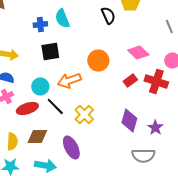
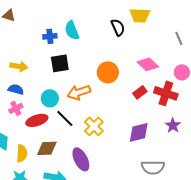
purple diamond: (129, 120) -> (139, 132), turned 60
purple star: (155, 128) -> (173, 125), moved

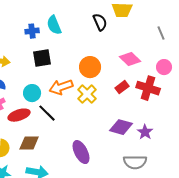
purple star: (173, 125) -> (145, 132), moved
yellow cross: (94, 126) -> (87, 94), moved
purple diamond: (139, 132) -> (121, 127), turned 30
purple ellipse: (81, 159) -> (81, 152), moved

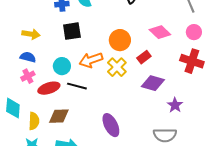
pink circle: (164, 67) -> (194, 32), moved
red rectangle: (122, 87) -> (144, 57), moved
red cross: (148, 88) -> (192, 61), moved
black line: (47, 113) -> (77, 86), turned -30
purple diamond: (121, 127) -> (153, 83), moved

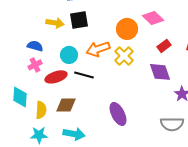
pink diamond: (160, 32) -> (153, 18), moved
yellow arrow: (31, 34) -> (55, 23), moved
red rectangle: (144, 57) -> (164, 46), moved
purple diamond: (153, 83) -> (160, 72), turned 55

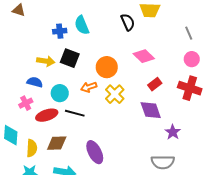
black square: (79, 20) -> (70, 58), turned 30
orange circle: (127, 29) -> (107, 67), moved
blue semicircle: (35, 46) -> (35, 82), moved
orange arrow: (98, 49) -> (89, 87), size x0.7
purple ellipse: (118, 114) -> (95, 152), moved

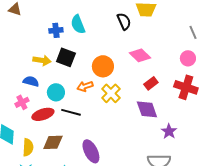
gray line: (189, 33) -> (193, 32), moved

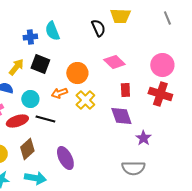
gray line: (193, 32) -> (167, 18), moved
pink circle: (188, 58) -> (162, 65), size x1.5
yellow arrow: (42, 60) -> (16, 67), turned -60
red rectangle: (151, 83) -> (125, 90), turned -56
brown diamond: (53, 142) -> (27, 149), turned -40

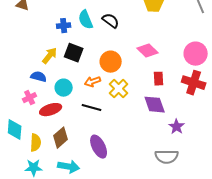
black semicircle: (98, 28) -> (111, 21), moved, turned -30
black line: (45, 119) -> (92, 108), moved

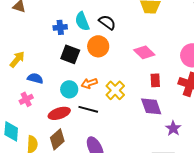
yellow arrow: (50, 56) -> (17, 59), moved
orange circle: (111, 62) -> (98, 46), moved
cyan circle: (64, 88) -> (69, 89), moved
red ellipse: (51, 110) -> (59, 113), moved

